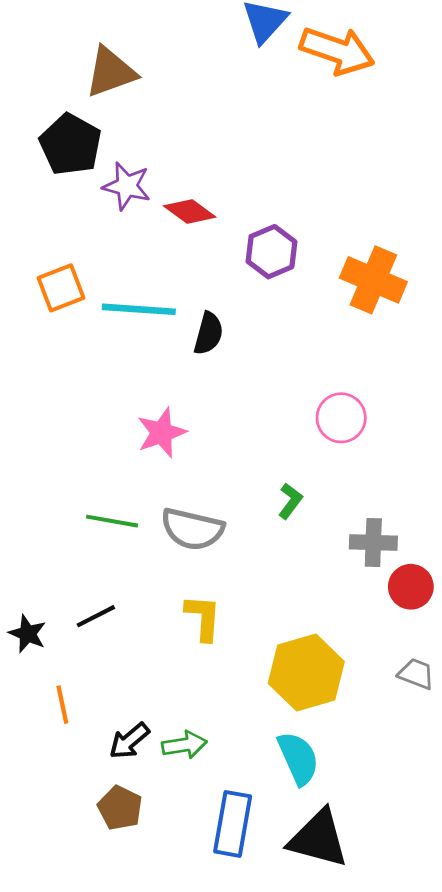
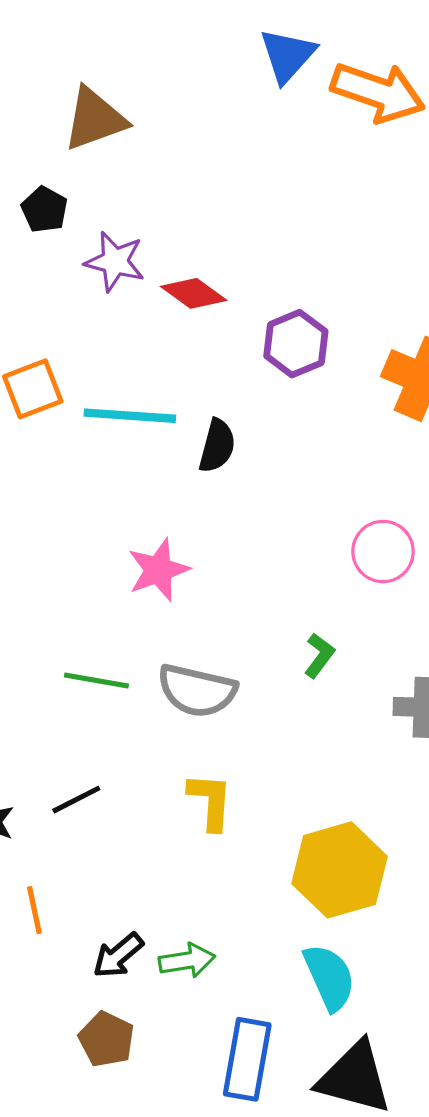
black pentagon: (70, 144) -> (44, 210), size x0.6

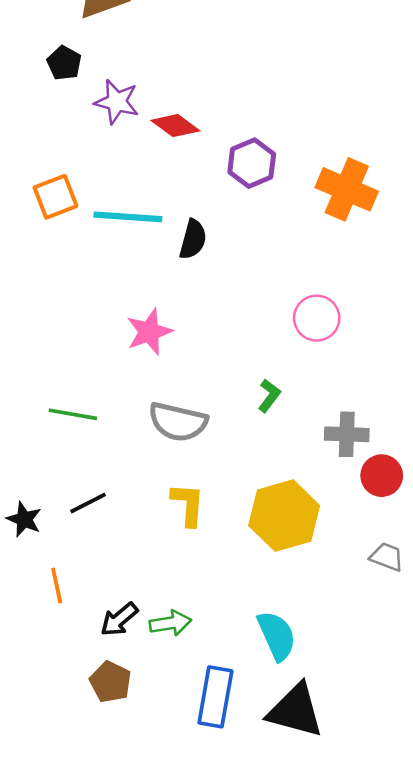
green line: (96, 681) -> (73, 414), moved
yellow hexagon: (339, 870) -> (284, 516), moved

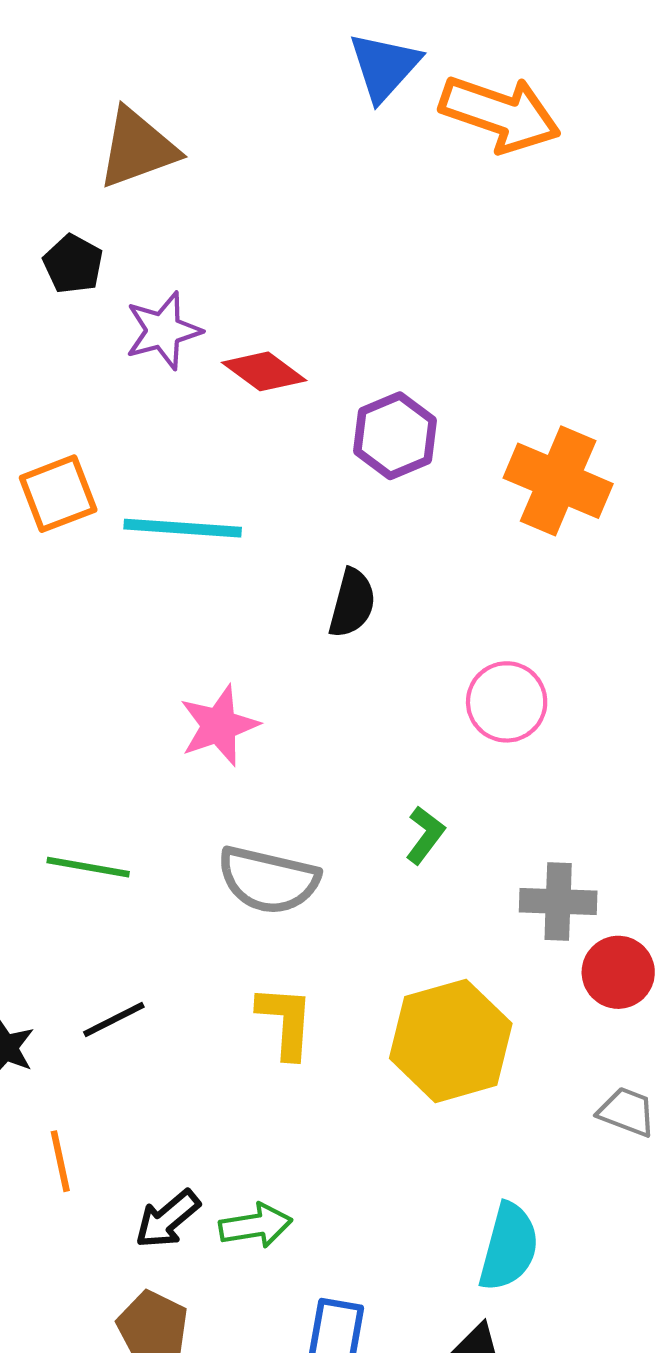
purple star: (117, 102) -> (163, 331), turned -30
black semicircle: (193, 239) -> (352, 603), moved
cyan semicircle: (277, 636) -> (509, 1247), moved, turned 39

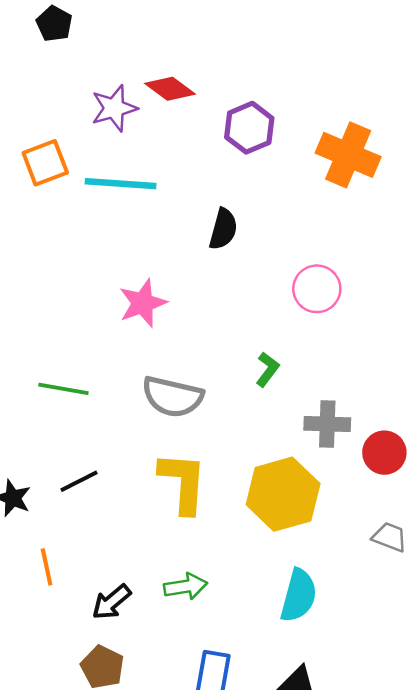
purple star: (163, 331) -> (114, 108), moved
gray cross: (558, 901) -> (327, 424), moved
yellow L-shape: (286, 1022) -> (183, 482), size x1.4
green arrow: (256, 1226) -> (186, 586), moved
cyan semicircle: (509, 1247) -> (299, 596), moved

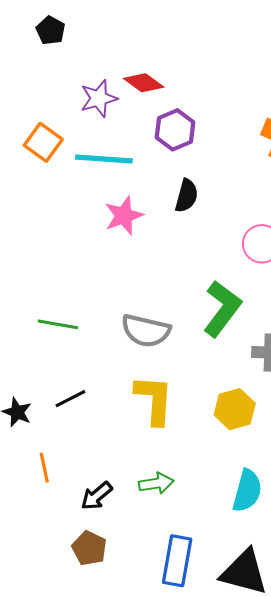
purple hexagon: (249, 128) -> (175, 130), moved
orange square: (45, 163) -> (43, 142), turned -33
pink star: (143, 303) -> (124, 216), moved
green L-shape: (267, 369) -> (222, 309), size x2.0
yellow hexagon: (283, 494) -> (235, 409), size x0.7

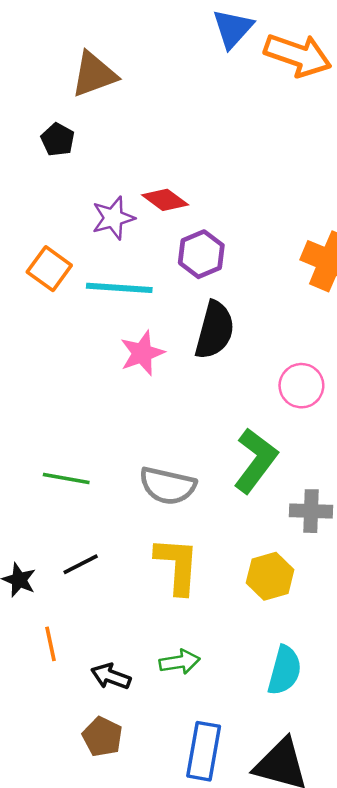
black semicircle: (187, 196) -> (215, 330), size x1.5
black arrow: (97, 496) -> (111, 676), turned 60

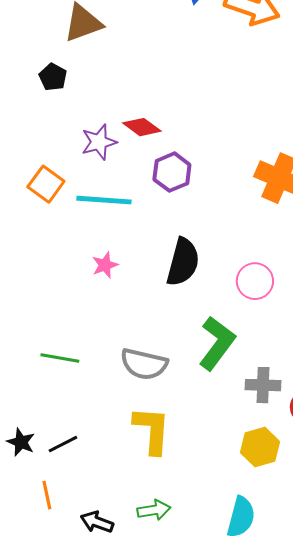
black semicircle: (215, 330) -> (183, 262), moved
pink star: (142, 353) -> (105, 265), moved, size x0.7
black line: (81, 564) -> (63, 444), moved
yellow hexagon: (270, 576) -> (260, 447), moved

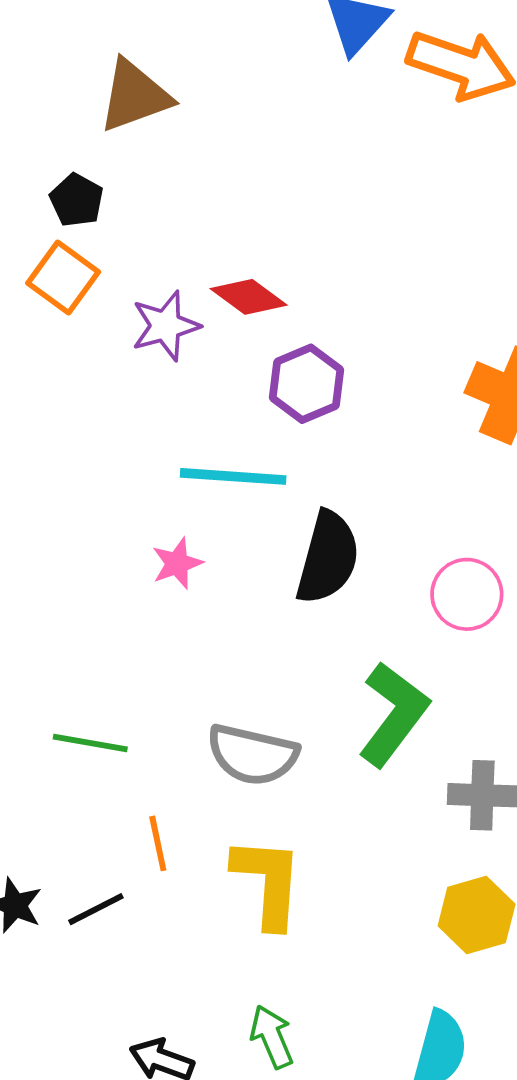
orange square: (46, 184) -> (63, 278), moved
cyan line: (104, 200) -> (233, 476), moved
orange line: (47, 495) -> (158, 843), moved
green arrow: (154, 510) -> (272, 1037), turned -104

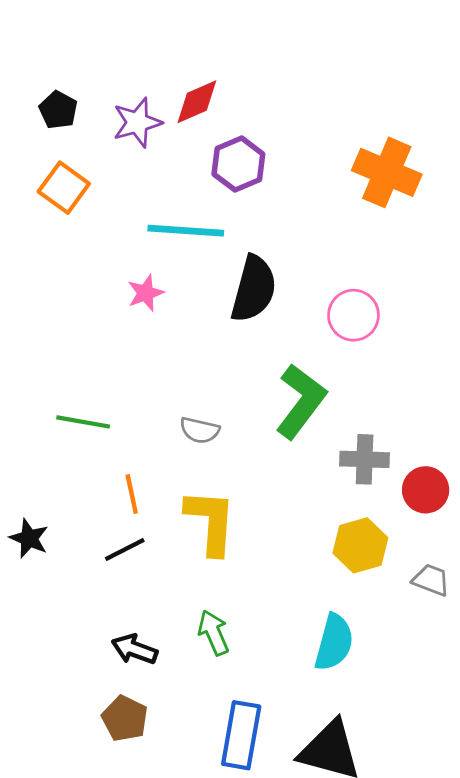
black pentagon: (77, 200) -> (58, 110), moved
orange square: (63, 278) -> (64, 188), moved
red diamond: (249, 297) -> (197, 102), turned -60
gray semicircle: (252, 755) -> (200, 430), size x0.6
black line: (96, 909) -> (125, 549), moved

